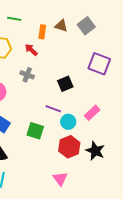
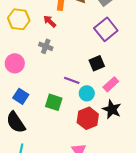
purple square: (99, 64) -> (106, 29), moved, turned 30
black square: (65, 84) -> (97, 63), moved
black star: (95, 151) -> (112, 109), moved

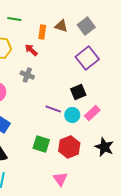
cyan circle: (87, 93) -> (72, 115), moved
green square: (54, 102) -> (41, 144), moved
black star: (112, 109) -> (104, 147), moved

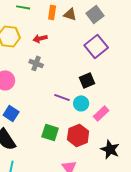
orange rectangle: (42, 32) -> (52, 12), moved
red arrow: (31, 50) -> (40, 38), turned -56
pink rectangle: (92, 113) -> (101, 113), moved
black star: (104, 147) -> (110, 149), moved

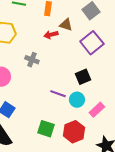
brown triangle: (70, 14) -> (66, 25), moved
red arrow: (40, 38) -> (51, 35), moved

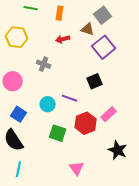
brown triangle: (66, 25) -> (88, 29), moved
cyan circle: (77, 100) -> (48, 104), moved
red hexagon: (74, 132) -> (86, 123), moved

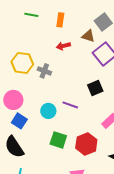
yellow hexagon: (17, 37) -> (22, 63), moved
pink circle: (13, 81) -> (13, 100), moved
red hexagon: (86, 123) -> (86, 144), moved

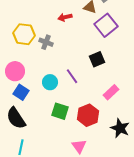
purple line: (70, 105) -> (72, 76), turned 35

